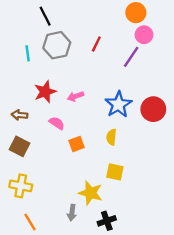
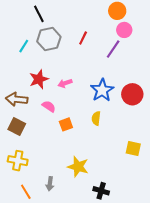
cyan line: (28, 53) -> (24, 46), turned 40
brown arrow: (20, 115) -> (17, 99), size x1.5
yellow square: (115, 172) -> (133, 149), moved
gray arrow: (72, 213) -> (50, 184), moved
black cross: (107, 221) -> (101, 191), moved, turned 35

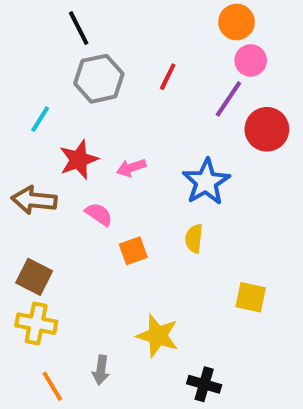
cyan line: (24, 46) -> (40, 119), moved
red circle: (132, 94) -> (267, 129), moved
brown square: (17, 126) -> (34, 277), moved
yellow square: (133, 149) -> (251, 297), moved

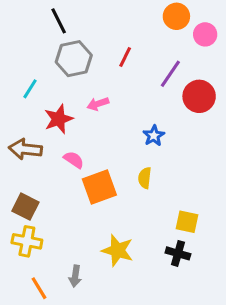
pink circle: (251, 60) -> (205, 34), moved
pink arrow: (131, 168) -> (98, 104), moved
blue star: (206, 182) -> (154, 136), size x0.6
orange square: (133, 251) -> (99, 187), size x1.6
black cross: (204, 384) -> (178, 253), moved

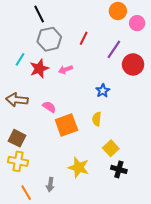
red star: (59, 119) -> (39, 69), moved
yellow square: (187, 222) -> (111, 148), moved, turned 35

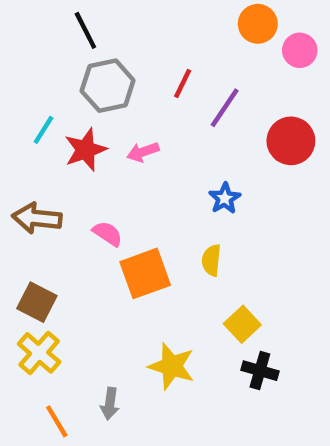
purple line: (114, 49) -> (225, 108), moved
yellow cross: (18, 161) -> (39, 353), turned 30

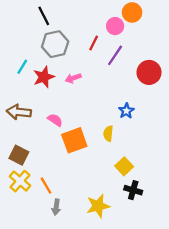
pink circle: (300, 50) -> (115, 26), moved
blue star: (225, 198) -> (126, 111), moved
yellow star: (172, 366) -> (98, 206), moved, turned -30
orange line: (57, 421) -> (46, 186), moved

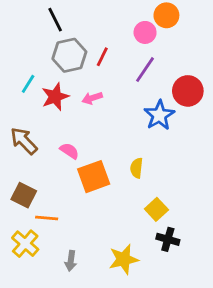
red line: (94, 43) -> (102, 57), moved
blue star: (126, 111) -> (159, 115), moved, size x1.5
brown arrow: (19, 112) -> (24, 141), turned 40
yellow cross: (20, 181) -> (25, 244), moved
orange line: (46, 186) -> (47, 218), moved, turned -54

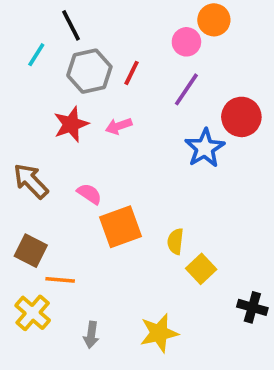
cyan line: (28, 84) -> (36, 55), moved
yellow semicircle: (136, 168) -> (175, 241), moved
black cross: (168, 239) -> (252, 307), moved

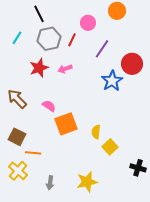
pink circle: (186, 42) -> (88, 23), moved
cyan line: (36, 55) -> (17, 38), moved

